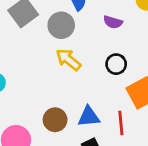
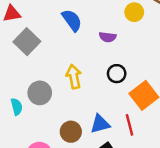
gray circle: (61, 25) -> (40, 93), moved
yellow arrow: (68, 60) -> (74, 77), turned 50

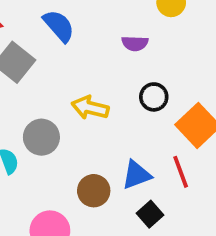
blue semicircle: (72, 20) -> (59, 26), moved
yellow arrow: (74, 77) -> (90, 108), turned -60

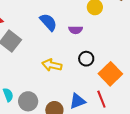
blue semicircle: (59, 26) -> (48, 22), moved
gray circle: (41, 137) -> (28, 101), moved

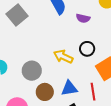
yellow arrow: (52, 65) -> (63, 57), moved
gray circle: (28, 101) -> (32, 71), moved

